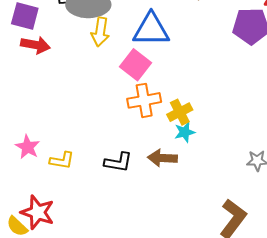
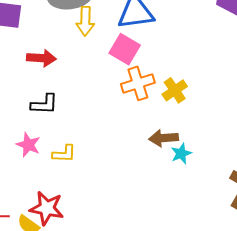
red arrow: (35, 45) -> (41, 58), moved
cyan star: (185, 132) -> (181, 154), moved
black L-shape: (118, 162) -> (44, 104), moved

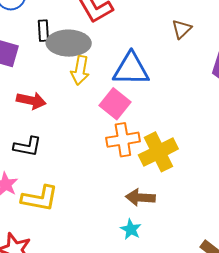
yellow cross: (175, 90) -> (158, 152), size x1.5
yellow L-shape: (64, 154) -> (40, 198), size x1.5
cyan star: (181, 154) -> (131, 229), moved, turned -30

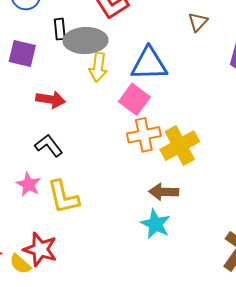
black L-shape: (27, 147) -> (49, 146), turned -136
yellow L-shape: (40, 198) -> (63, 197), turned 69
cyan star: (131, 229) -> (155, 224), size x1.4

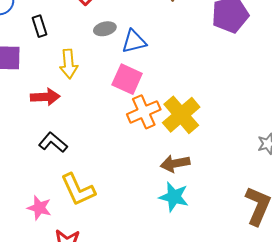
gray ellipse: (85, 41) -> (105, 29), moved, size x0.5
blue triangle: (149, 64) -> (134, 41), size x0.7
yellow arrow: (98, 67) -> (69, 64), moved
pink star: (28, 184) -> (39, 208), moved

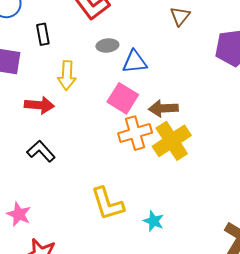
brown arrow: (175, 163) -> (163, 108), moved
yellow L-shape: (78, 190) -> (107, 204), moved
cyan star: (174, 197) -> (154, 221), size x0.7

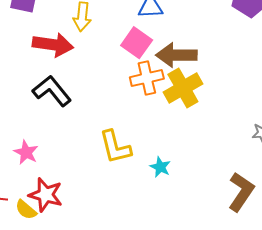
red arrow: (39, 105) -> (53, 45), size x1.4
brown arrow: (163, 108) -> (176, 55), size x1.4
black L-shape: (41, 151) -> (52, 91), size x1.4

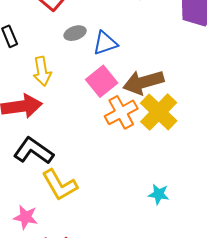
pink square: (137, 43) -> (102, 81), turned 32
yellow L-shape: (115, 147) -> (60, 185), moved

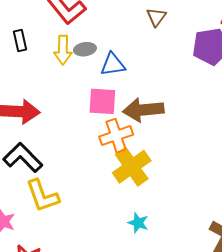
yellow arrow: (42, 71) -> (63, 50), moved
pink square: (102, 81) -> (102, 101), turned 32
yellow cross: (159, 112) -> (132, 167), moved

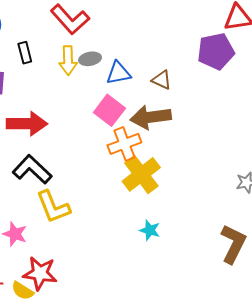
brown triangle: (156, 17) -> (162, 80), moved, turned -40
pink square: (102, 101) -> (109, 110), turned 36

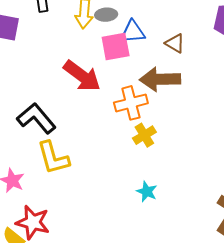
pink square: (109, 110) -> (116, 47), moved, turned 36
red arrow: (27, 124) -> (82, 76), moved, turned 30
yellow cross: (141, 174) -> (144, 135), size x0.6

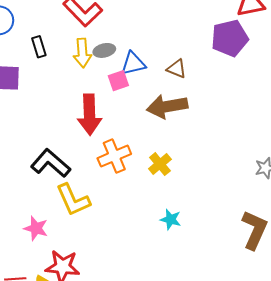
pink square: (116, 47) -> (118, 81), size x0.7
red arrow: (82, 76) -> (89, 115), turned 60
orange cross: (131, 103) -> (114, 156), moved

